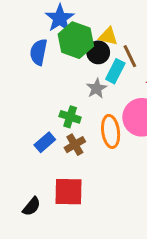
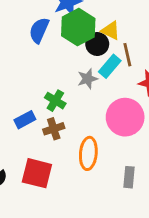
orange ellipse: (111, 131) -> (88, 153), moved

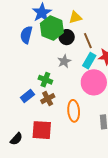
yellow triangle: (111, 31) -> (75, 17), moved, turned -32
cyan rectangle: (110, 66) -> (89, 61), moved

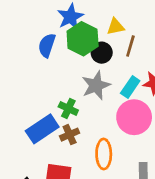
brown line: (88, 41) -> (130, 46), moved, turned 35
gray star: (64, 61) -> (96, 85), size x1.5
blue rectangle: (27, 96) -> (42, 129), size x1.6

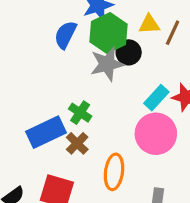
brown line: (130, 46) -> (173, 33), moved
gray star: (96, 85) -> (107, 64), moved
brown cross: (70, 135) -> (77, 143), turned -30

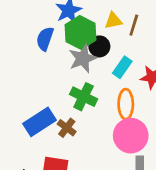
cyan rectangle: (156, 98) -> (122, 67), moved
green cross: (80, 113) -> (84, 97), moved, size x1.4
pink circle: (156, 134) -> (131, 136), moved
orange ellipse: (114, 172) -> (126, 104), moved

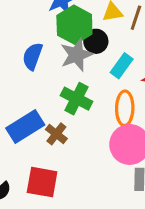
blue semicircle: (45, 39) -> (33, 56), moved

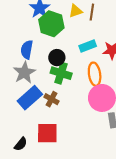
black circle: (96, 41) -> (57, 58), moved
gray star: (77, 55) -> (24, 73), moved
cyan rectangle: (122, 66) -> (88, 46), turned 42

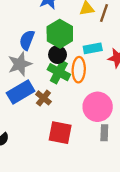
green hexagon: (51, 24) -> (60, 34), moved
orange ellipse: (95, 74) -> (79, 70), moved
red square: (47, 133) -> (60, 133), moved

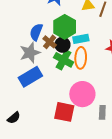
cyan rectangle: (93, 48) -> (81, 39), moved
brown cross: (43, 98) -> (50, 42), moved
pink circle: (98, 107) -> (82, 94), moved

